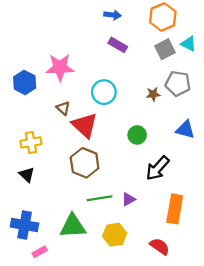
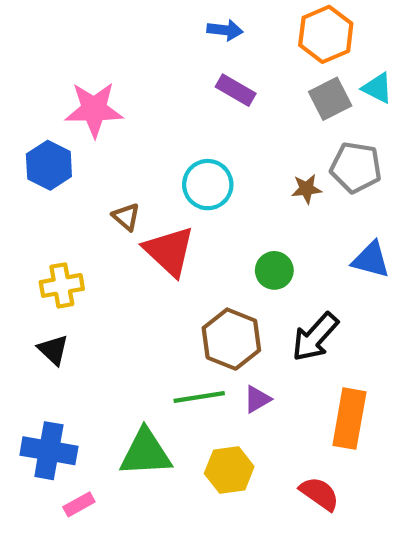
pink star: (60, 67) -> (94, 109), moved
brown hexagon: (85, 163) -> (231, 339), moved

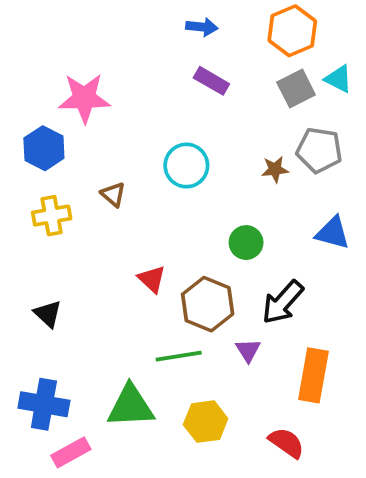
red triangle: (169, 251) -> (152, 279), moved, size x0.6
yellow cross: (62, 285) -> (52, 216), moved
purple triangle: (257, 399) -> (248, 350), moved, turned -32
pink rectangle: (79, 504) -> (71, 452), size x1.4

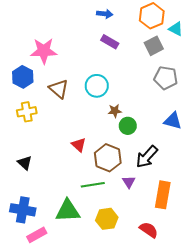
cyan triangle: (338, 79) -> (176, 29), moved
brown star: (275, 169) -> (115, 111), moved
brown triangle: (113, 194) -> (59, 89), moved, size x1.5

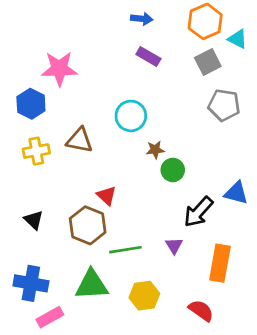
brown triangle: (59, 89) -> (80, 140), moved, turned -30
blue triangle: (173, 121) -> (236, 193), moved
brown hexagon: (108, 158) -> (88, 225), moved

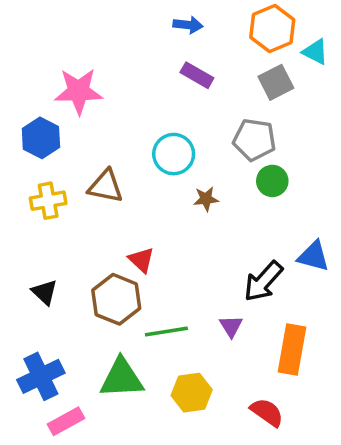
gray pentagon: (224, 105) -> (254, 140), moved
green circle: (173, 170) -> (272, 181), moved
blue cross: (31, 283) -> (41, 376), turned -36

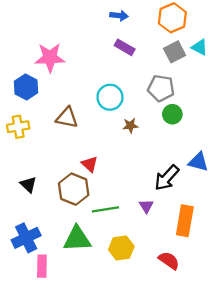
cyan triangle: (315, 52) -> (200, 47), moved
yellow cross: (48, 201) -> (18, 127), moved
pink rectangle: (66, 421) -> (42, 266), turned -60

